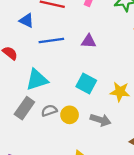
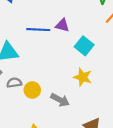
blue line: (51, 40) -> (38, 30), moved
cyan square: (86, 83) -> (84, 46), moved

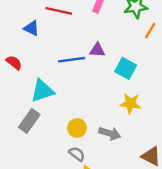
gray semicircle: (14, 83) -> (77, 154), moved, turned 56

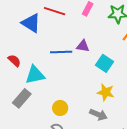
blue triangle: (31, 28) -> (31, 23), size x1.5
red semicircle: (14, 63) -> (14, 61), moved
gray arrow: (110, 133) -> (98, 115), moved

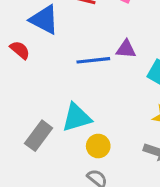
red semicircle: (14, 61) -> (20, 50), moved
cyan triangle: (35, 75) -> (77, 118), moved

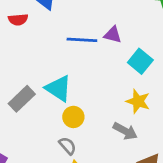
red semicircle: (20, 50) -> (18, 20), turned 126
cyan triangle: (77, 118) -> (58, 88), turned 40

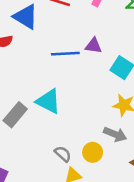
yellow circle: (73, 117) -> (93, 152), moved

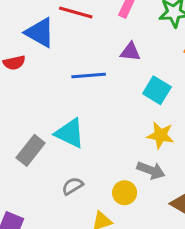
purple triangle: (93, 46) -> (130, 52), moved
gray semicircle: (63, 154) -> (72, 186), moved, turned -72

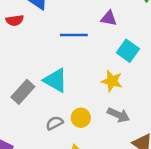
yellow star: (161, 135) -> (112, 81), moved
yellow circle: (125, 193) -> (81, 118), moved

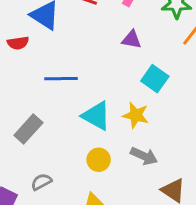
blue line: (74, 35) -> (61, 79), moved
cyan triangle: (55, 80) -> (96, 116), moved
gray semicircle: (54, 123) -> (41, 182), moved

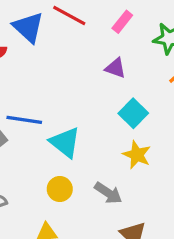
blue line: (61, 79) -> (24, 120), moved
yellow star: (136, 115) -> (137, 155), moved

